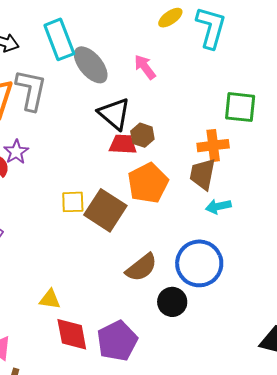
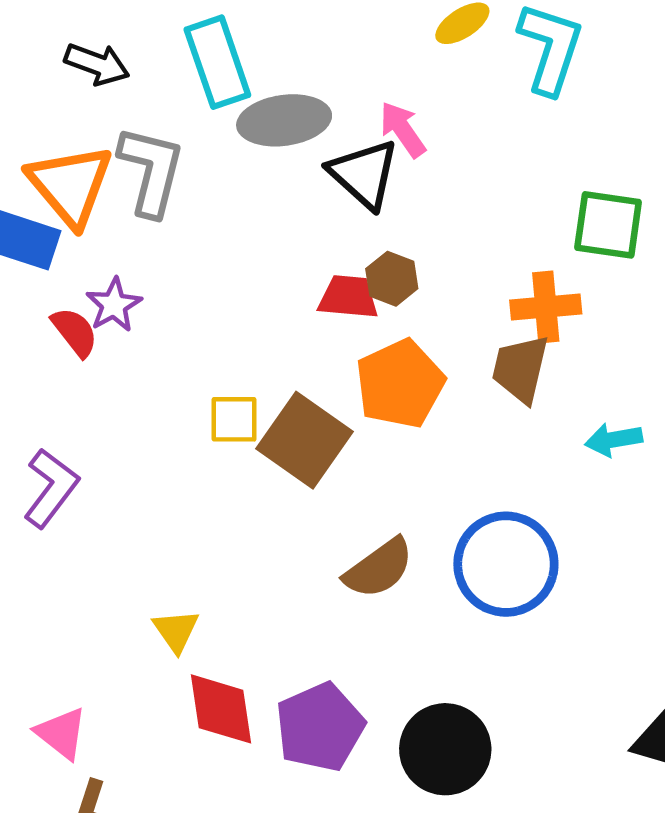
gray ellipse: (91, 65) -> (284, 120), turned -60
black triangle: (114, 114) -> (364, 174), moved
cyan arrow: (218, 206) -> (614, 440), moved
yellow triangle: (50, 299) -> (176, 631), turned 45
black circle: (172, 302) -> (445, 749), moved, size x1.4

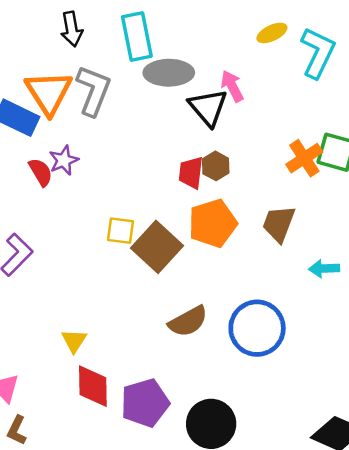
black arrow: (97, 64) -> (72, 29), turned 52
red trapezoid: (348, 297) -> (191, 173), turned -96
orange cross: (546, 307) -> (304, 158), moved, turned -36

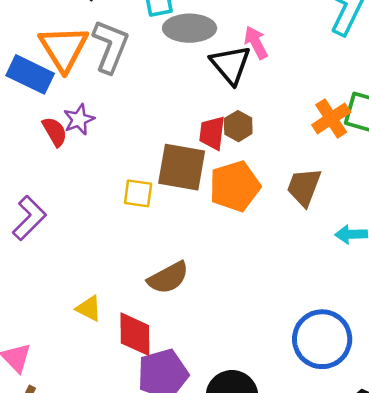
brown square: (157, 247) -> (182, 167), moved, turned -33
brown semicircle: (188, 321) -> (168, 278), moved
blue circle: (257, 328) -> (322, 339), moved
yellow triangle: (74, 341) -> (89, 308), turned -36
red diamond: (93, 386) -> (135, 334), moved

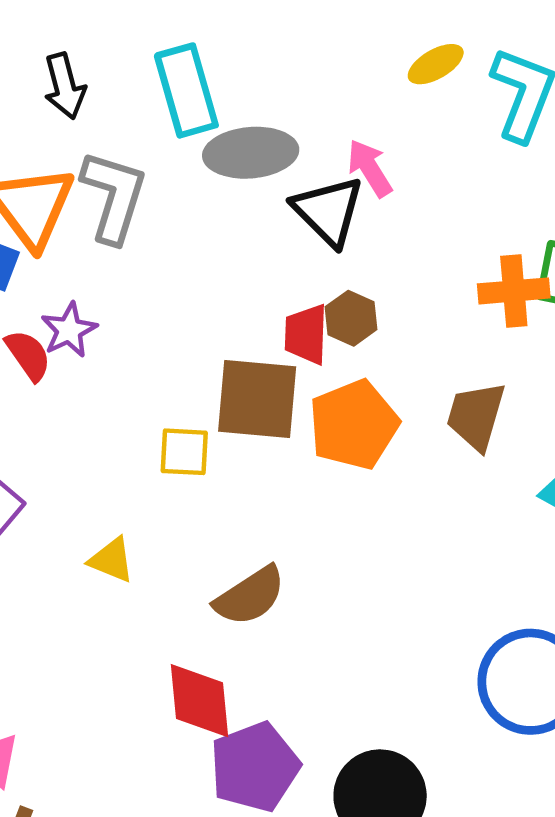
orange cross: (331, 118) -> (514, 291), turned 33
yellow triangle: (89, 308) -> (112, 560), moved

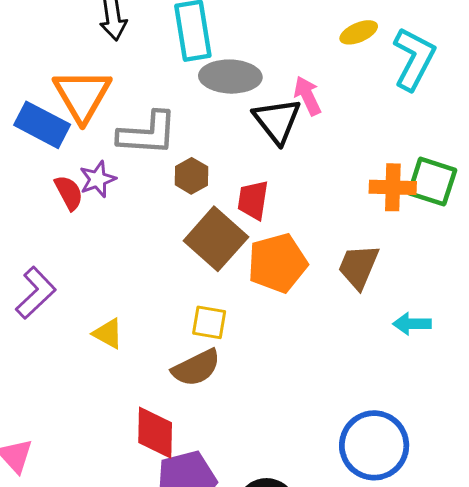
gray L-shape: (114, 196) -> (148, 134), moved, turned 70
brown hexagon: (351, 318) -> (191, 176), moved
brown square: (257, 399) -> (216, 239), turned 30
yellow square: (184, 452) -> (209, 322), moved

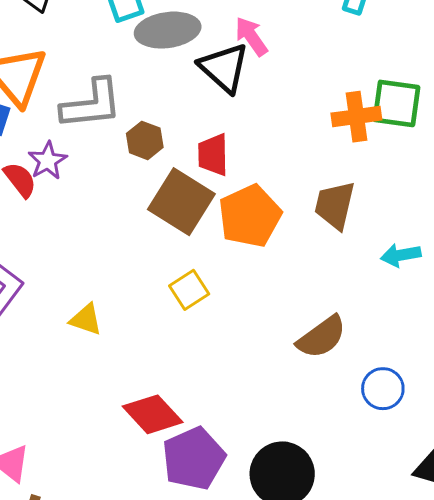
yellow square: (209, 322) -> (189, 290), turned -33
brown semicircle: (196, 368) -> (322, 337), moved
red diamond: (155, 433) -> (153, 414), turned -34
blue circle: (374, 445) -> (383, 389), size x0.6

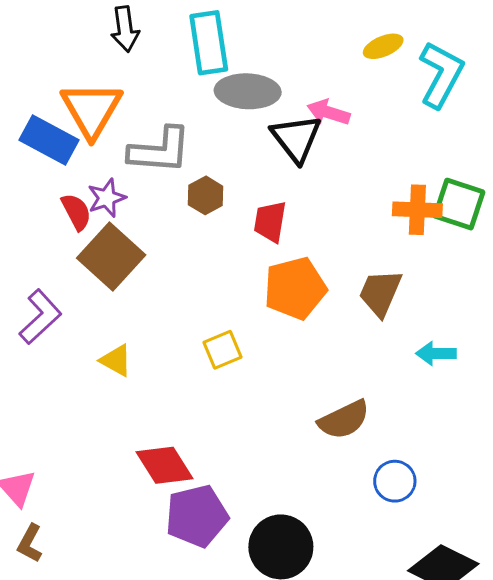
pink arrow: (251, 36) -> (329, 112), turned -48
brown square: (181, 202) -> (111, 257), moved

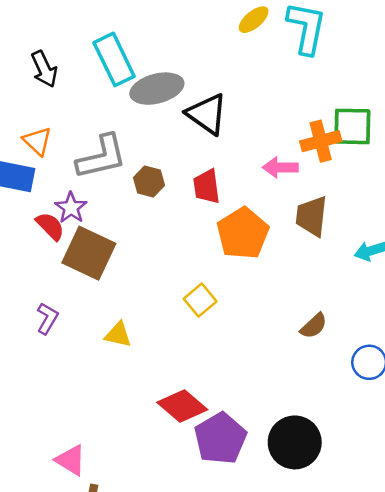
orange triangle: (91, 109) -> (37, 141), size x0.6
pink arrow: (329, 112) -> (280, 167), moved
purple L-shape: (40, 317) -> (47, 318), size x0.7
brown semicircle: (344, 420) -> (314, 326), size x0.7

